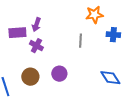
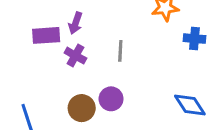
gray line: (80, 41) -> (120, 51), moved
brown circle: (30, 77) -> (82, 108), moved

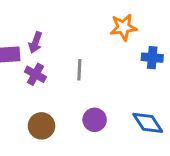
purple circle: (111, 99) -> (95, 120), moved

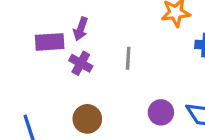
purple circle: (95, 120) -> (161, 112), moved

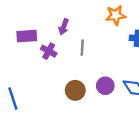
purple arrow: (81, 29) -> (64, 27), moved
brown circle: (87, 119) -> (75, 90), moved

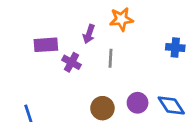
orange star: (116, 15) -> (121, 19), moved

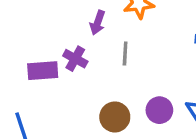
purple rectangle: (46, 45) -> (43, 71), moved

